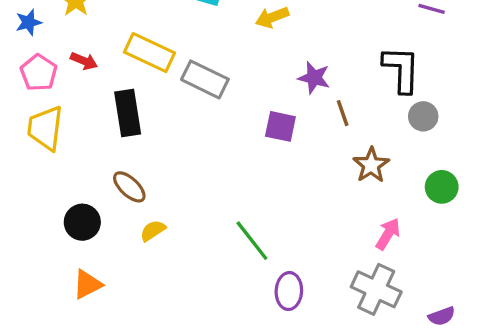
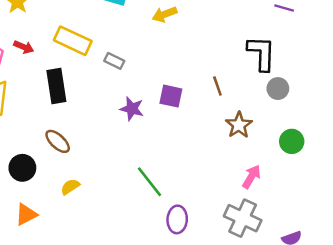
purple star: (314, 78) -> (132, 109), moved
gray rectangle: (205, 79) -> (114, 61), size x0.6
yellow semicircle: (153, 231) -> (70, 187), moved

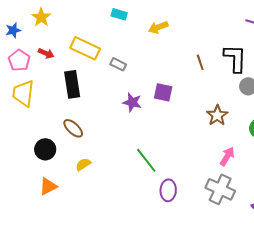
brown line: (217, 86) -> (200, 62), moved

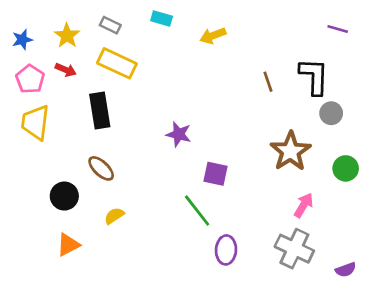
yellow star: (41, 17) -> (67, 36), moved
gray rectangle: (118, 64) -> (110, 25), moved
purple square: (163, 92) -> (215, 174), moved
brown star: (217, 115) -> (290, 151), size x1.4

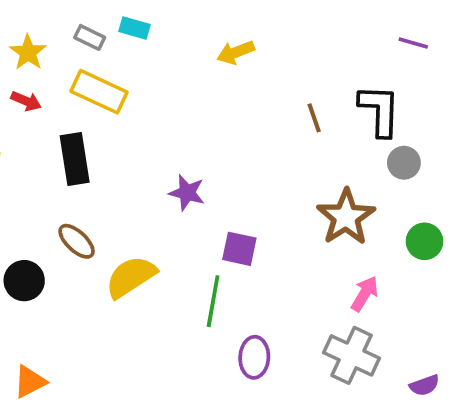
cyan rectangle: (162, 19) -> (135, 28), moved
green line: (197, 210) -> (213, 301), turned 48
yellow semicircle: (114, 216) -> (131, 277), moved, size x1.8
orange triangle: (68, 245) -> (30, 382), moved

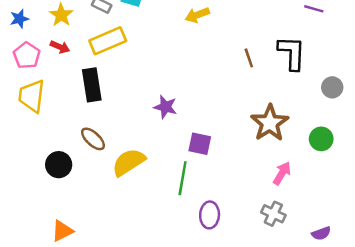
yellow rectangle: (99, 92) -> (108, 41), turned -48
gray circle: (404, 163) -> (332, 87), moved
gray cross: (352, 355) -> (273, 214), size x0.7

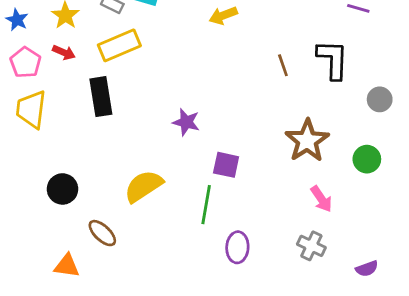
blue star: (19, 19) -> (17, 20), turned -30
brown ellipse: (93, 139) -> (102, 233), moved
pink arrow: (282, 173) -> (321, 199), turned 115
orange triangle: (62, 231) -> (67, 266), turned 35

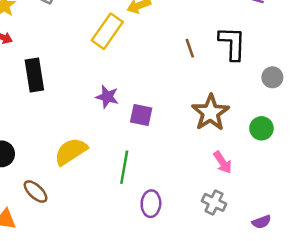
yellow rectangle: (119, 45) -> (107, 31), moved, turned -32
purple square: (226, 165) -> (141, 115), moved

